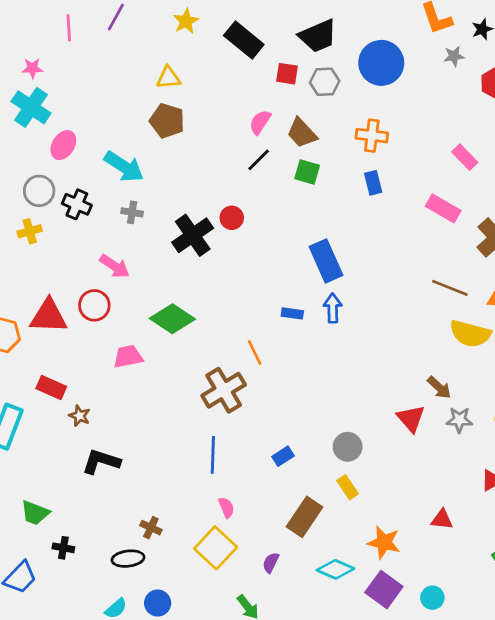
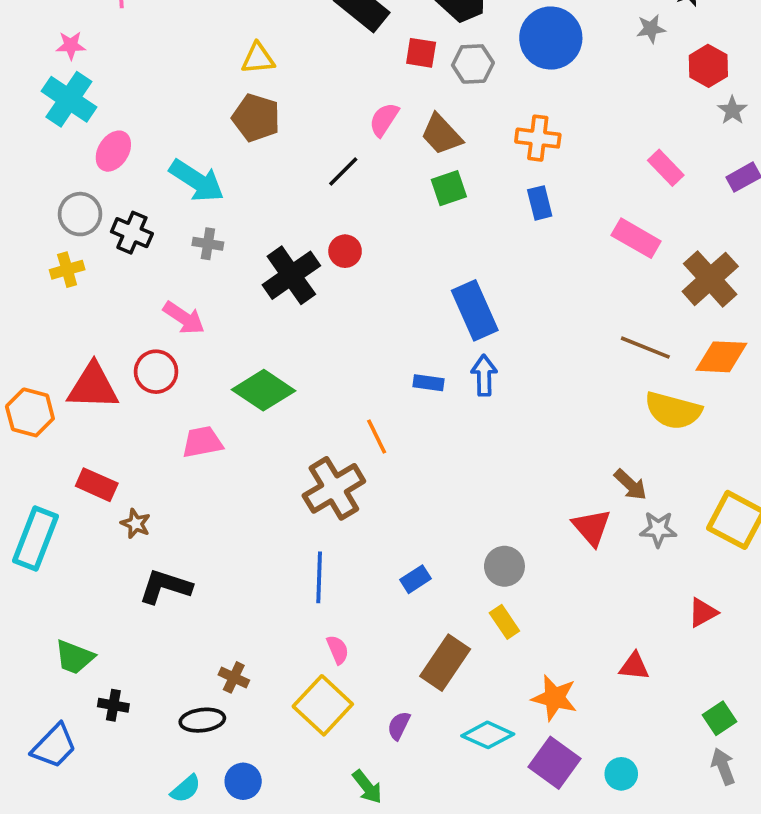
black line: (259, 160) -> (343, 171), moved
green square: (307, 172) -> (449, 188), turned -35

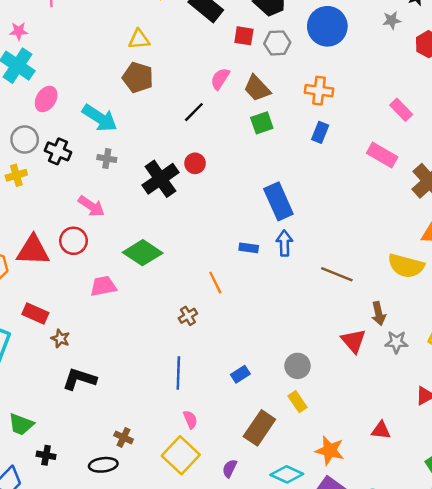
blue rectangle: (540, 203) -> (320, 132), turned 36
brown line: (645, 348) -> (337, 274), moved
brown arrow: (631, 485) -> (379, 313), turned 35
brown cross: (334, 488) -> (188, 316), size x0.5

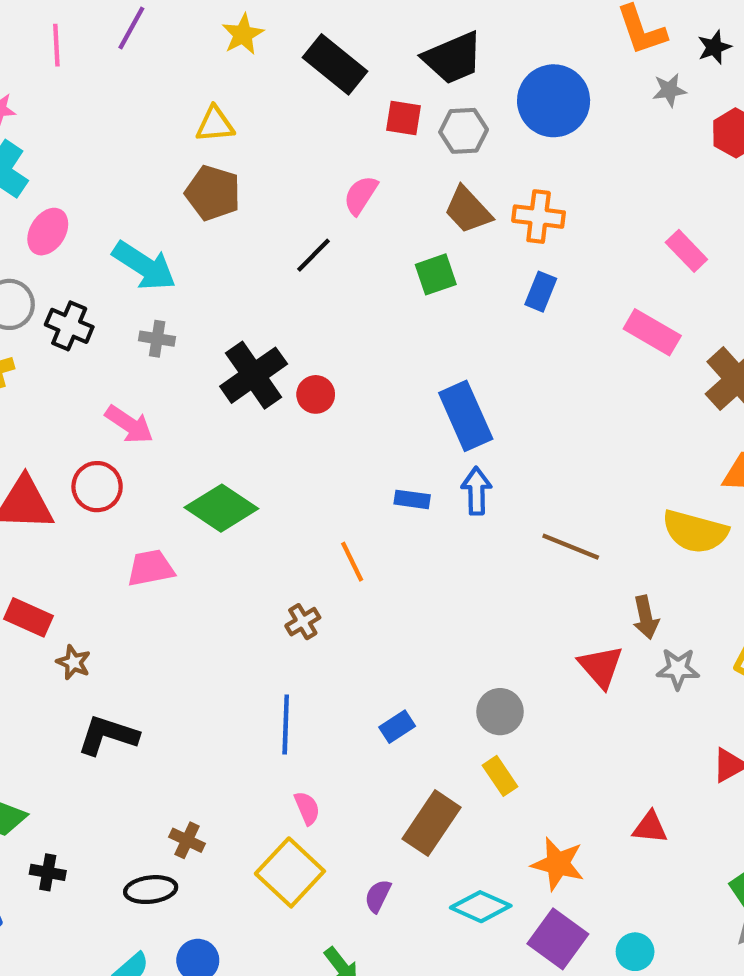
brown trapezoid: (257, 88) -> (468, 210), moved
red circle: (195, 163) -> (316, 394), moved

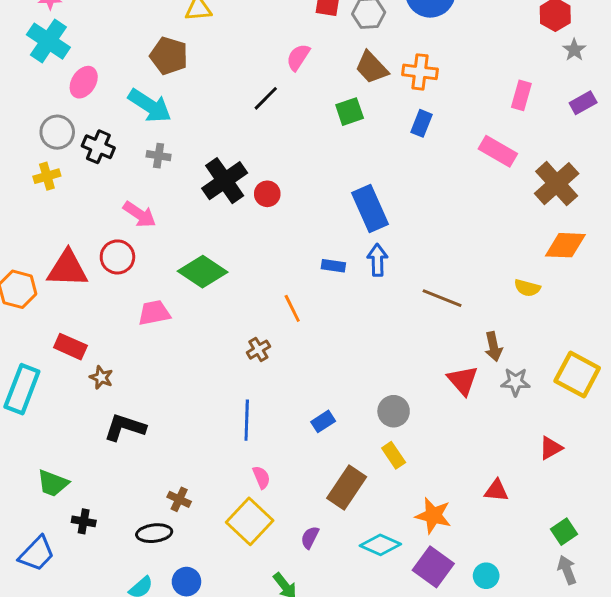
brown pentagon: (213, 193) -> (169, 56), moved
pink rectangle: (686, 251) -> (521, 95), turned 60
yellow semicircle: (695, 532) -> (527, 288), size x0.6

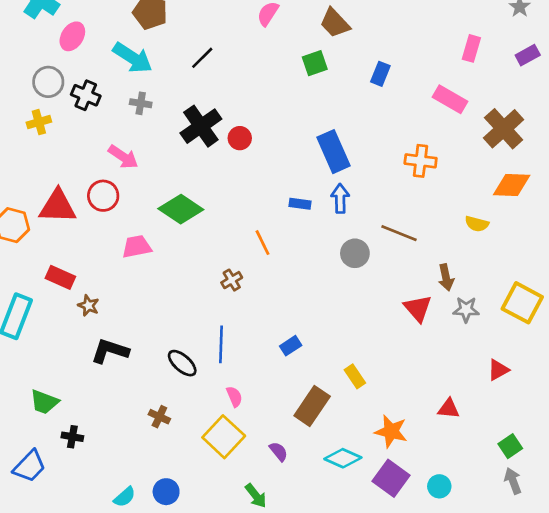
orange cross: (420, 72) -> (421, 161), moved
black line: (266, 98) -> (202, 58), moved
gray circle: (394, 411) -> (355, 253), moved
black ellipse: (154, 533) -> (182, 363), moved, turned 48
purple semicircle: (310, 538) -> (279, 451), turned 115

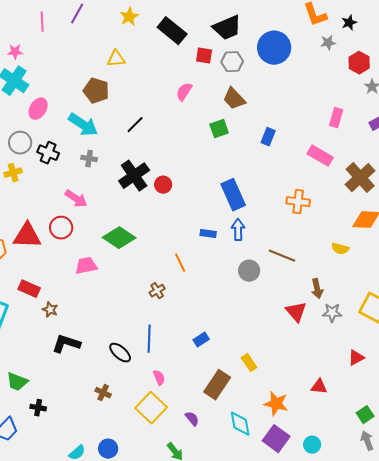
cyan diamond: (343, 458) -> (240, 424), turned 56

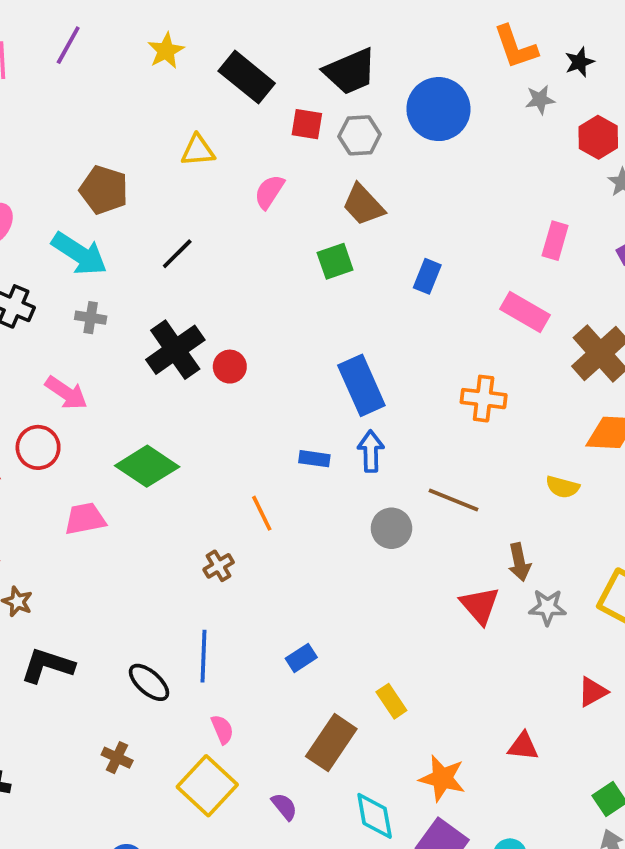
yellow triangle: (116, 59) -> (198, 150), moved

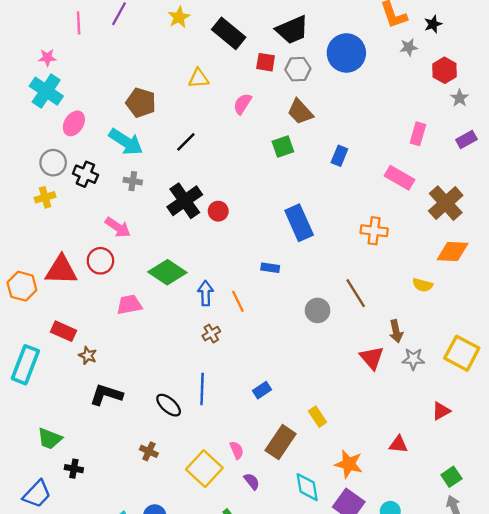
blue arrow: (371, 451) -> (206, 293), moved
brown line: (454, 500) -> (356, 293), turned 36
pink semicircle: (222, 729) -> (237, 450), moved

